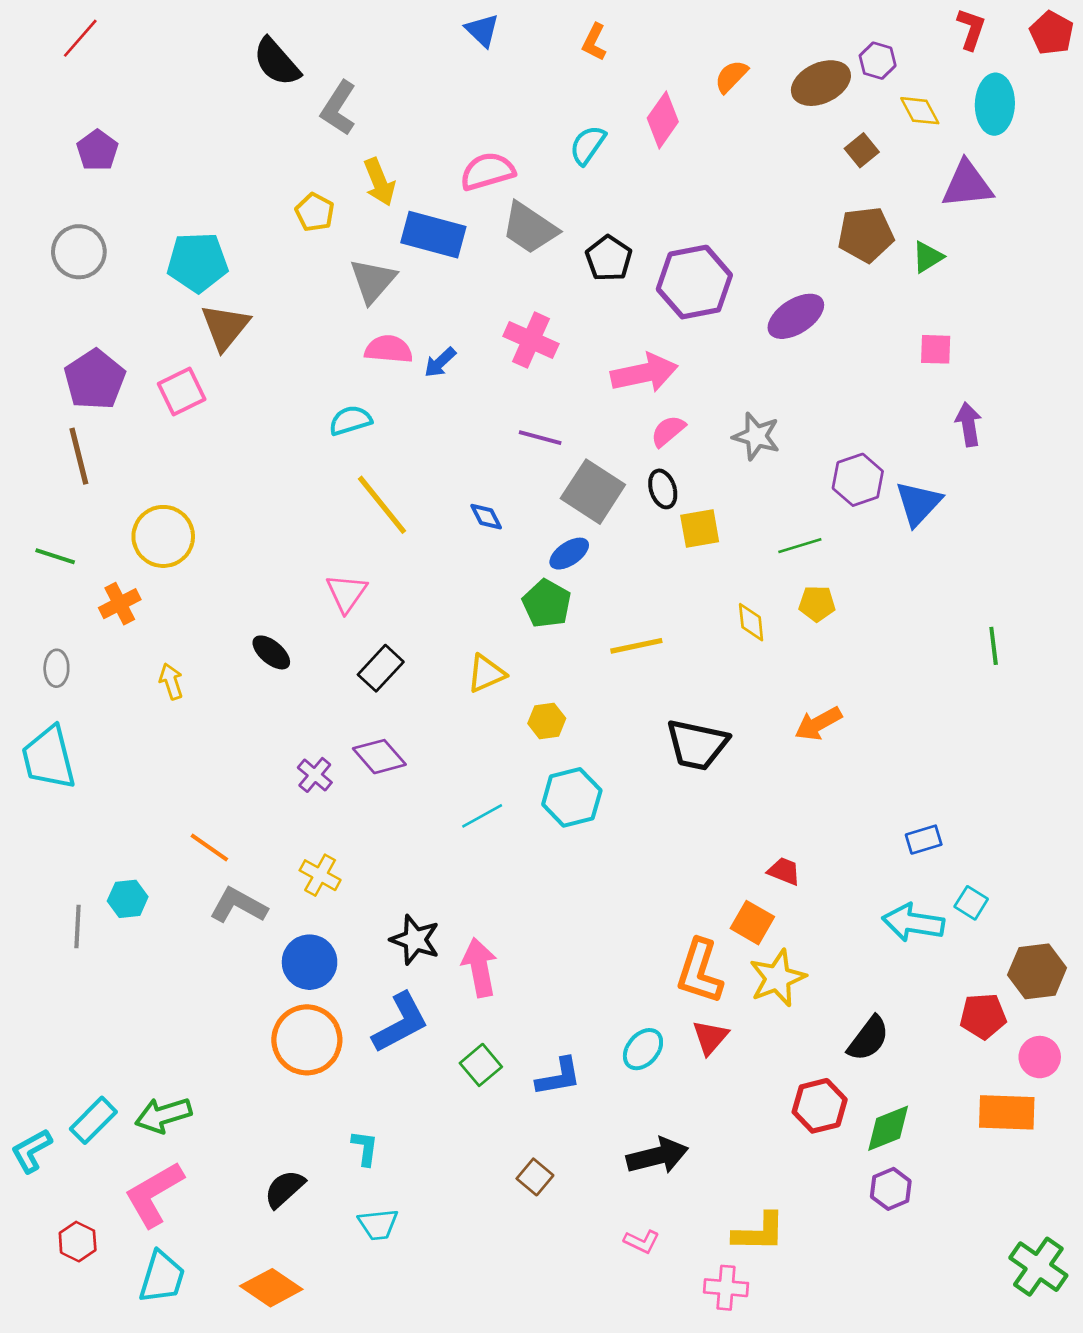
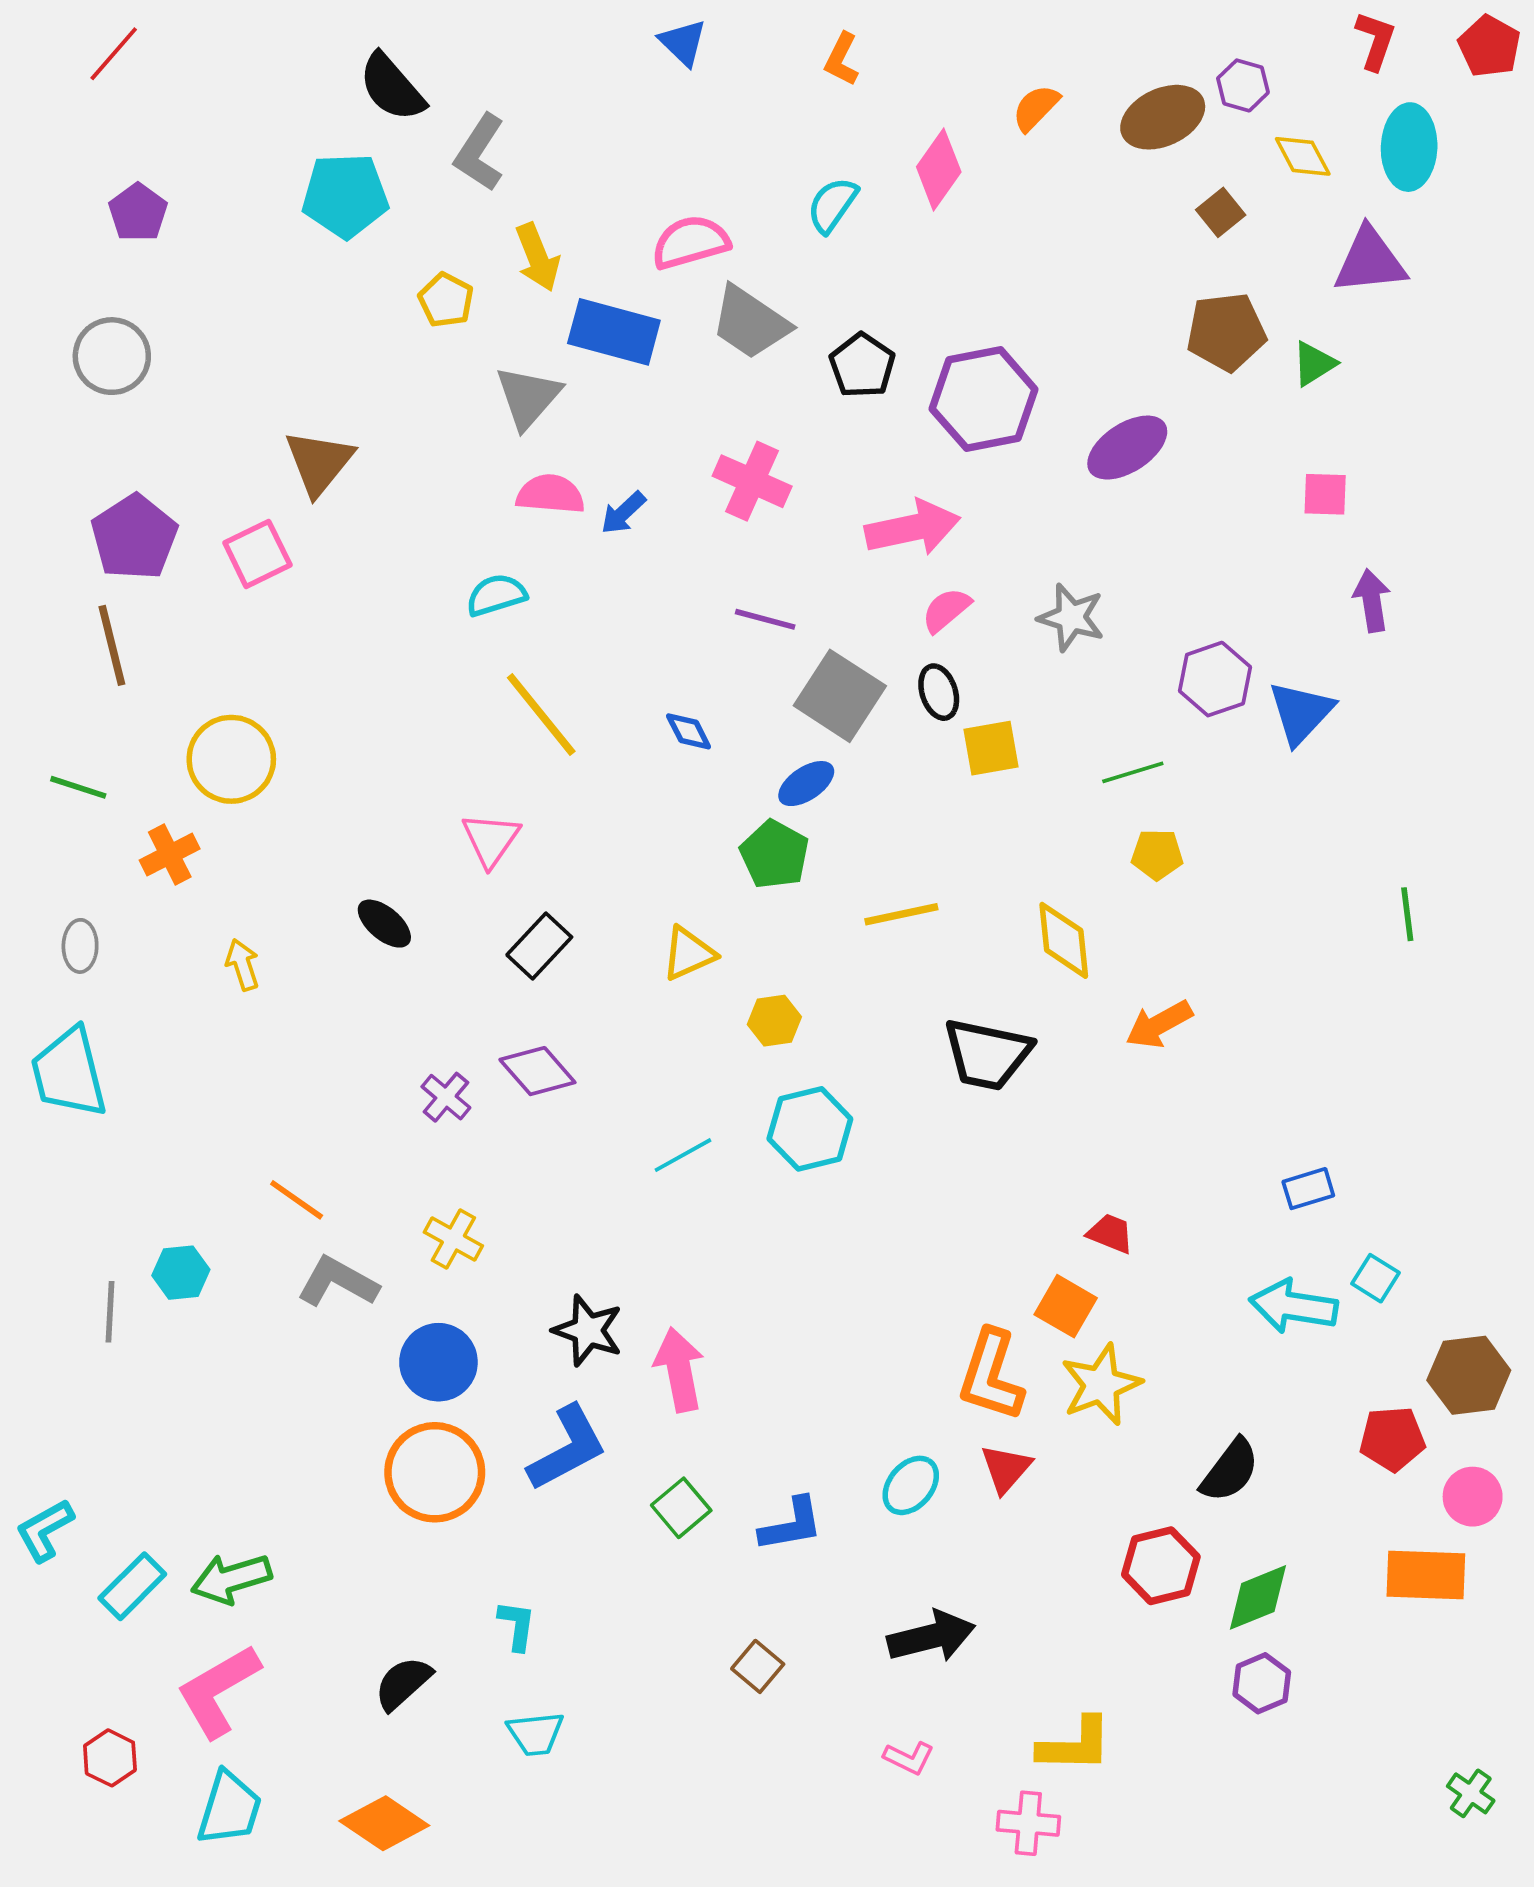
cyan pentagon: (198, 262) -> (345, 196), moved
yellow diamond: (751, 622) -> (1064, 940), moved, size x1.4
cyan L-shape: (31, 1151) -> (45, 1530), moved
green cross: (1038, 1267) -> (1471, 1793), size x0.6

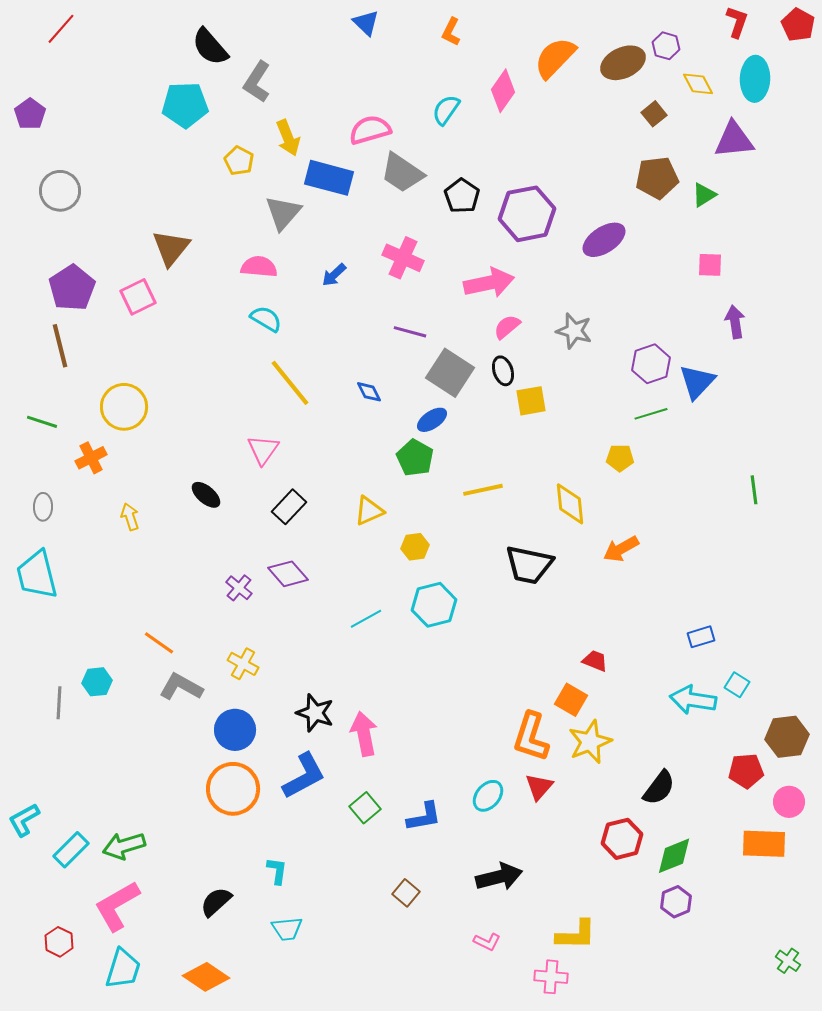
orange semicircle: (1036, 108) -> (555, 58), size x1.6
purple pentagon: (138, 212) -> (30, 114), moved
pink semicircle: (550, 494) -> (259, 267), moved
cyan semicircle: (496, 595) -> (266, 319), turned 48
green line: (1133, 772) -> (651, 414), moved

